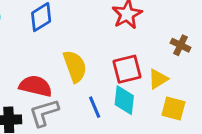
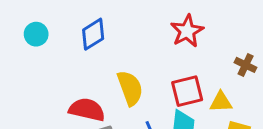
yellow triangle: (158, 79) -> (221, 102), turned 30

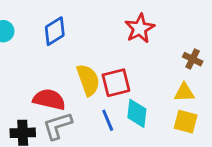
red square: (187, 91) -> (116, 83), moved
yellow triangle: (221, 102) -> (184, 92), moved

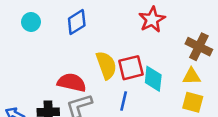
brown cross: (193, 59) -> (199, 47), size x1.5
cyan diamond: (137, 113) -> (153, 79), moved
blue line: (108, 120) -> (124, 101), turned 36

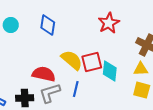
blue diamond: (77, 22) -> (48, 25), turned -50
yellow semicircle: (106, 65) -> (72, 60), turned -30
blue line: (124, 101) -> (76, 89), moved

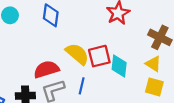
yellow triangle: (141, 69) -> (153, 64), turned 35
red semicircle: (44, 74) -> (46, 69), turned -30

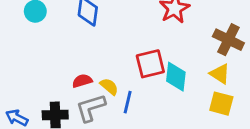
yellow semicircle: (77, 54) -> (109, 87), moved, size x0.6
red semicircle: (46, 69) -> (82, 81), size x0.6

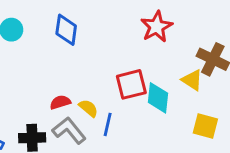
yellow triangle: (220, 74) -> (192, 80), moved
gray L-shape: (91, 108) -> (69, 130), turned 68

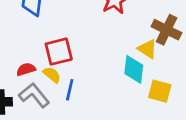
red square: (131, 84) -> (59, 52), moved
cyan diamond: (158, 98) -> (134, 69), moved

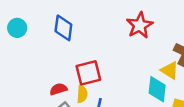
yellow semicircle: (52, 75) -> (82, 94), turned 54

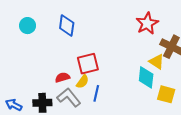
red star: (140, 25) -> (147, 23), moved
yellow semicircle: (82, 94) -> (83, 82), turned 32

